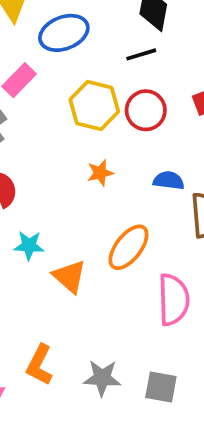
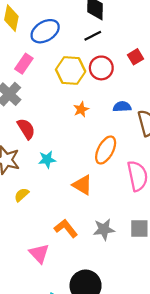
orange triangle: (69, 277) -> (82, 185), moved
orange L-shape: (40, 365) -> (66, 228), turned 125

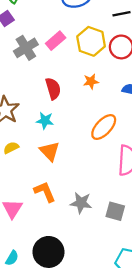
pink rectangle: (24, 64) -> (56, 41), moved
red semicircle: (26, 129) -> (53, 89), moved
orange triangle: (82, 185) -> (50, 151), moved

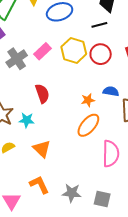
orange star: (91, 81) -> (88, 100), moved
cyan star: (45, 121) -> (27, 120), moved

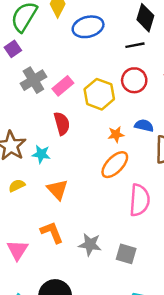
yellow hexagon: (74, 50) -> (99, 94), moved
pink rectangle: (43, 51) -> (63, 86), moved

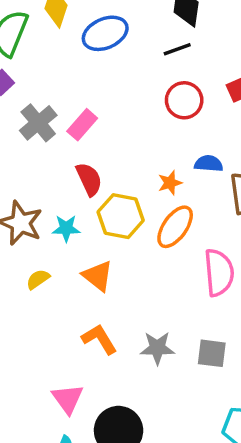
yellow hexagon: (99, 94) -> (121, 216), moved
pink triangle: (17, 250) -> (68, 399), moved

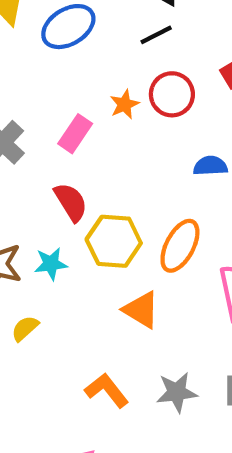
pink rectangle: (82, 125) -> (75, 134), moved
orange star: (170, 183) -> (124, 104), moved
orange triangle: (98, 276) -> (141, 310), moved

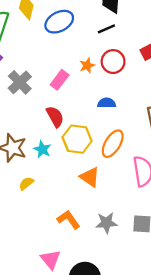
blue semicircle: (210, 166) -> (107, 103), moved
cyan star: (51, 264) -> (42, 149), turned 30

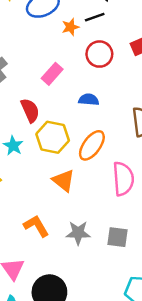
orange star: (87, 65) -> (70, 27), moved
pink rectangle: (60, 80) -> (52, 74), moved

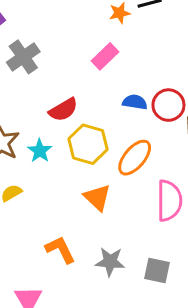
red circle: (99, 54) -> (168, 105), moved
pink rectangle: (52, 74) -> (105, 56), moved
red semicircle: (30, 110) -> (63, 110), turned 80

